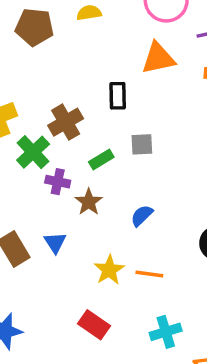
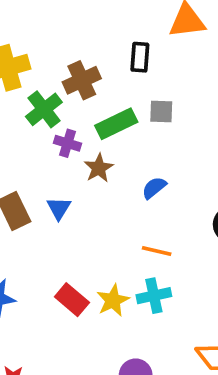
green rectangle: (101, 159) -> (116, 124), size x1.5
yellow star: (109, 270) -> (113, 300), moved
red rectangle: (94, 325) -> (72, 300), moved
cyan cross: (166, 332) -> (154, 296), moved

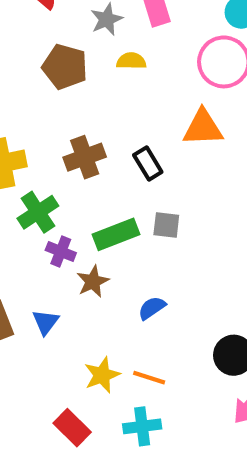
black rectangle: (140, 57) -> (148, 163), turned -40
brown cross: (82, 80) -> (85, 157), moved
red rectangle: (72, 300) -> (72, 428), moved
yellow star: (113, 300) -> (102, 375), moved

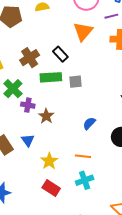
orange triangle: (203, 128) -> (83, 31), turned -35
green rectangle: (116, 234) -> (51, 77), moved, turned 30
blue semicircle: (152, 308) -> (89, 123), moved
yellow star: (102, 375) -> (49, 161), moved

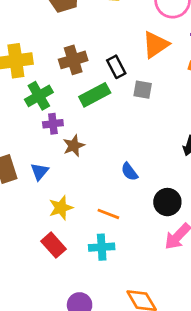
green rectangle: (51, 77) -> (95, 95), turned -40
gray square: (76, 82) -> (143, 90), moved
purple cross: (28, 105) -> (53, 124), turned -32
blue semicircle: (89, 123) -> (129, 172), turned -96

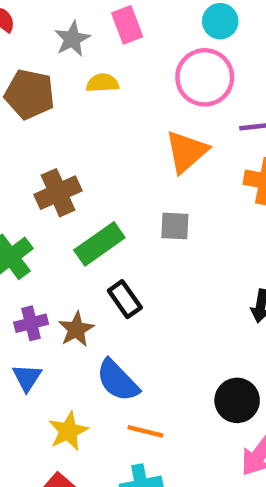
black rectangle: (116, 67) -> (125, 299), moved
purple cross: (53, 124) -> (31, 323), moved
blue semicircle: (129, 172) -> (118, 381), moved, size x1.5

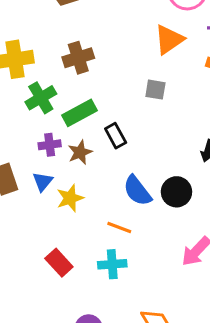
green rectangle: (99, 244) -> (79, 113), moved
blue semicircle: (118, 381) -> (137, 191), moved
black circle: (237, 400) -> (176, 192), moved
yellow star: (68, 431) -> (70, 198), moved

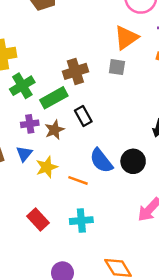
brown cross: (78, 58) -> (75, 71), moved
gray square: (155, 90) -> (117, 67), moved
orange line: (119, 227) -> (78, 180), moved

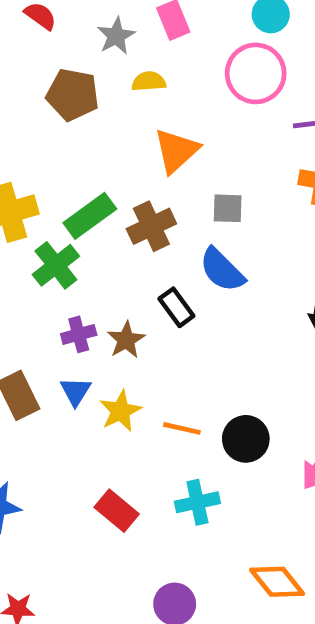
orange triangle: (126, 38) -> (176, 151), moved
green rectangle: (54, 98) -> (90, 216), moved
blue semicircle: (101, 161) -> (222, 270), moved
black circle: (133, 161) -> (246, 439), moved

